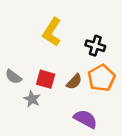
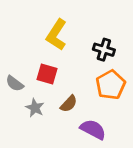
red square: (46, 79) -> (47, 74), moved
brown semicircle: (74, 82) -> (69, 104), moved

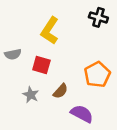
black cross: (104, 50) -> (98, 17), moved
gray semicircle: (15, 83) -> (13, 54), moved, turned -49

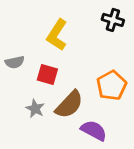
brown semicircle: (60, 91) -> (69, 105), size x1.6

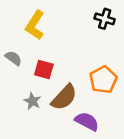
yellow L-shape: (57, 35) -> (35, 25), moved
gray semicircle: (15, 62) -> (13, 58), turned -132

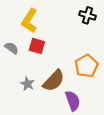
red square: (44, 70) -> (37, 46), moved
purple semicircle: (87, 121) -> (73, 101), turned 42

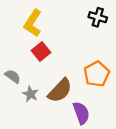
red square: (37, 46) -> (41, 52), turned 35
gray semicircle: (12, 48) -> (13, 76), moved

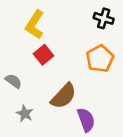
orange pentagon: (97, 74) -> (100, 58), moved
gray star: (30, 94) -> (25, 114), moved

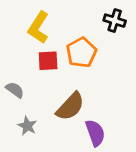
red square: (44, 55) -> (48, 61), turned 36
orange pentagon: (100, 58) -> (81, 52), moved

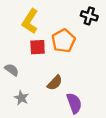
brown semicircle: (70, 106) -> (55, 83), size x0.7

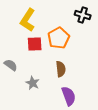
brown semicircle: (55, 83) -> (61, 69), moved, turned -49
gray star: (21, 98) -> (33, 83), moved

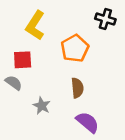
red square: (35, 44) -> (23, 60), moved
purple semicircle: (69, 96) -> (88, 122), turned -30

